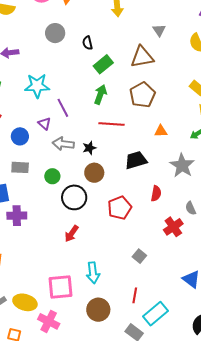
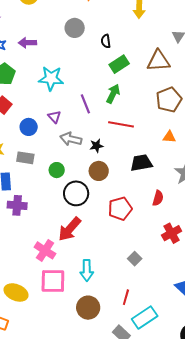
brown pentagon: (142, 95) -> (169, 100), moved
purple line: (63, 108) -> (85, 104), moved
red arrow: (71, 234) -> (70, 229), size x1.5
pink cross: (49, 321) -> (45, 250), moved

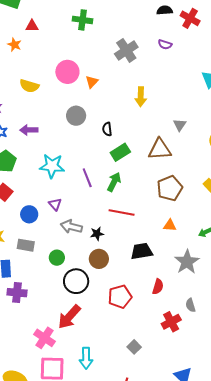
purple line: (85, 104) -> (87, 178), moved

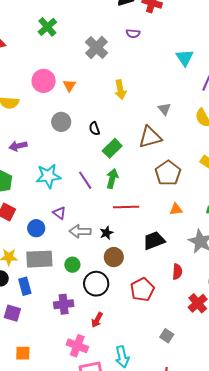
green cross: (83, 20) -> (47, 27), turned -36
gray rectangle: (26, 245) -> (39, 259), size x1.5
purple cross: (17, 293) -> (64, 304), moved
red arrow: (69, 317) -> (97, 320), size x0.6

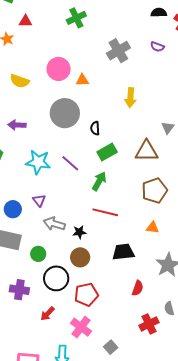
orange triangle: (69, 85) -> (82, 80), turned 40
gray circle: (61, 122) -> (65, 113), size x1.5
purple line: (85, 180) -> (70, 163), moved, turned -30
red pentagon: (142, 290) -> (86, 295), moved
pink cross: (77, 346) -> (81, 327), moved

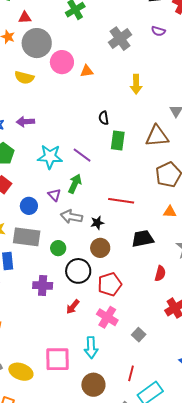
gray circle: (65, 113) -> (37, 43), moved
green rectangle: (107, 152) -> (118, 141), turned -48
green arrow: (99, 181) -> (75, 184), moved

